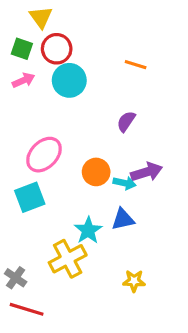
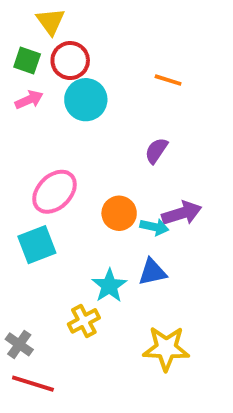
yellow cross: (68, 259) -> (84, 321), size x0.7
yellow star: (134, 281) -> (166, 348), size x1.6

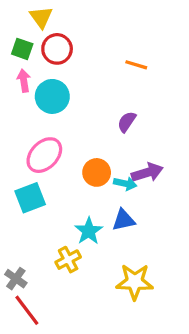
pink arrow: (29, 100) -> (24, 81), turned -75
cyan circle: (86, 100) -> (52, 96), moved
red line: (33, 384) -> (27, 310), turned 36

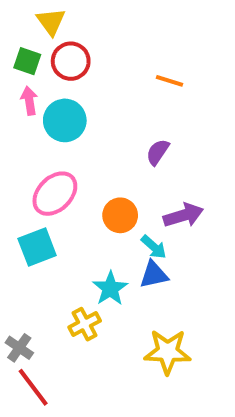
cyan arrow: (125, 184) -> (154, 247), moved, turned 30

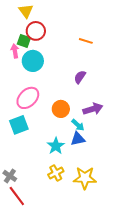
green square: (27, 61) -> (24, 41), moved
yellow cross: (85, 324) -> (56, 173), moved

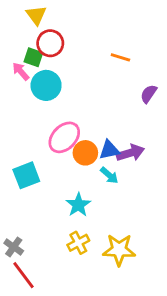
pink arrow: (15, 51) -> (21, 71), turned -32
purple semicircle: (80, 77) -> (149, 94), moved
pink ellipse: (28, 98) -> (64, 137), moved
blue triangle: (78, 139) -> (109, 150), moved

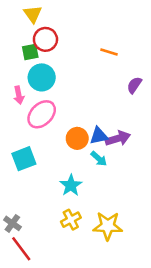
green square: (33, 57) -> (30, 52), turned -30
pink arrow: (21, 71) -> (19, 95), moved, turned -150
pink ellipse: (64, 137) -> (42, 114), moved

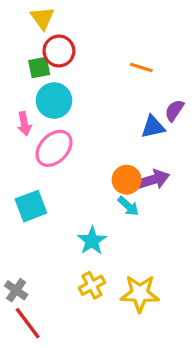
blue triangle: (99, 136) -> (153, 127), moved
orange circle: (77, 138) -> (127, 180), moved

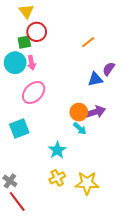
orange line: (141, 68) -> (88, 42), turned -56
cyan circle: (54, 101) -> (15, 63), moved
pink arrow: (24, 124) -> (32, 63), moved

